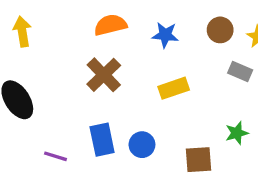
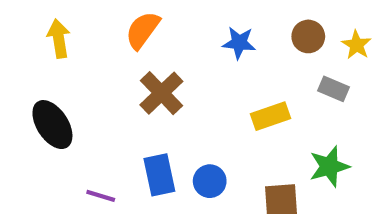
orange semicircle: (110, 25) -> (143, 30), moved, turned -40
yellow rectangle: (174, 88) -> (271, 116), moved
green star: (237, 133) -> (329, 166), size x1.4

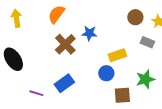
blue star: (239, 43) -> (89, 33), moved
blue rectangle: (159, 175) -> (64, 83), turned 66
blue circle: (210, 181) -> (106, 73), moved

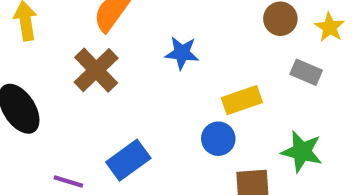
brown cross: (65, 44) -> (96, 70), moved
green star: (145, 79) -> (302, 152), turned 30

